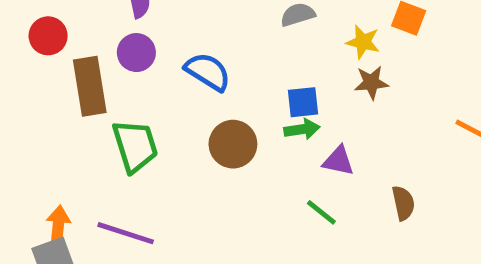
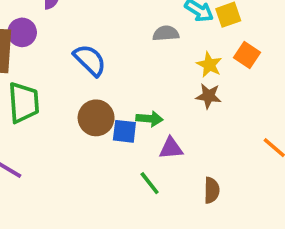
purple circle: (136, 53) -> (22, 32), moved
blue square: (303, 102) -> (124, 131), moved
purple triangle: (338, 161) -> (171, 148), turned -30

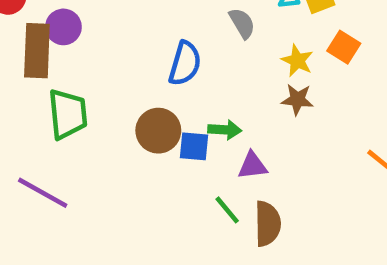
gray semicircle: (166, 33) -> (242, 23), turned 65
blue semicircle: (90, 60) -> (185, 63), moved, turned 63
brown semicircle: (212, 190) -> (268, 224), moved, size x1.4

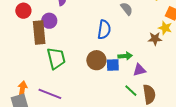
yellow star: (297, 61) -> (165, 28), moved

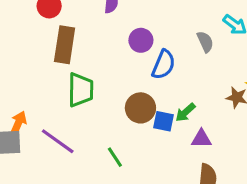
purple circle: (49, 21) -> (141, 40), moved
green arrow: (125, 56) -> (185, 112), turned 128
green line: (131, 91) -> (115, 157), moved

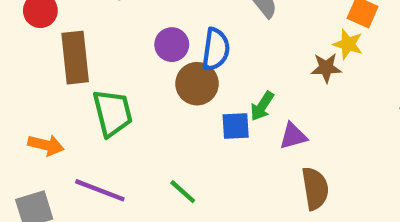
purple circle: (141, 40) -> (172, 45), moved
brown circle: (140, 108) -> (197, 84), moved
orange arrow: (18, 123) -> (46, 145), moved, turned 95

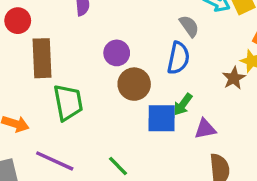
blue semicircle: (216, 49) -> (178, 58), moved
brown star: (326, 68) -> (234, 78), turned -30
blue square: (236, 126) -> (162, 118), size x1.4

